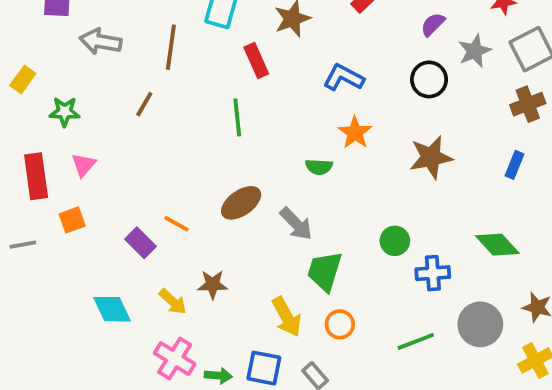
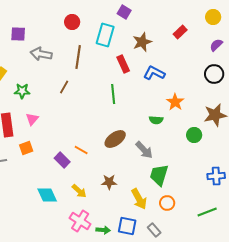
blue L-shape: (344, 78) -> (154, 73), moved
green circle: (395, 241) -> (194, 135), moved
brown star: (213, 284) -> (109, 182), moved

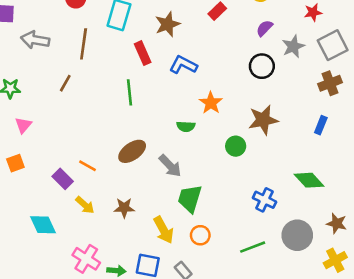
blue cross: (216, 176) -> (264, 200), turned 30
yellow arrow: (79, 191) -> (85, 205), moved

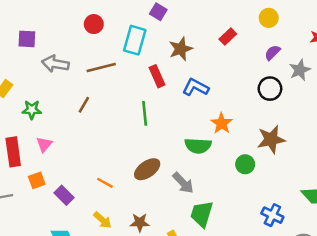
brown line: (84, 44) -> (101, 67), turned 68
green semicircle: (186, 126) -> (198, 146), size x1.5
purple rectangle: (63, 179) -> (64, 195), moved

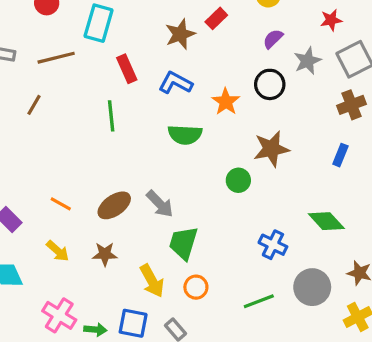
brown star: (181, 49) -> (180, 34), moved
orange star: (222, 123) -> (226, 102), moved
green semicircle: (198, 146) -> (185, 135), moved
brown ellipse: (147, 169) -> (114, 205), moved

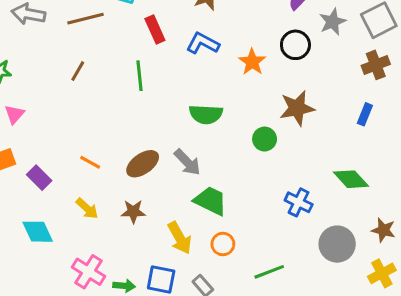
brown line: (34, 105) -> (78, 71), moved
green semicircle: (185, 135) -> (206, 114), moved
green trapezoid: (183, 243) -> (211, 201), turned 99
green line: (259, 301) -> (269, 272), moved

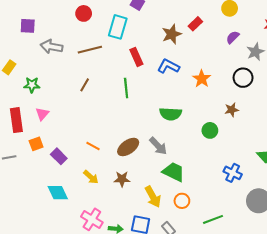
black circle: (295, 45) -> (243, 78), moved
brown star: (297, 108) -> (232, 110), size x0.6

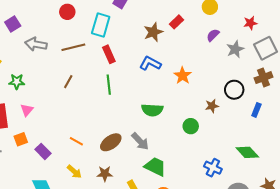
purple square: (28, 26) -> (13, 24), turned -35
red rectangle: (136, 57) -> (109, 54), moved
black circle: (243, 78) -> (234, 90), moved

